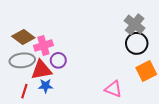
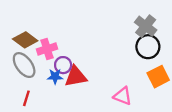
gray ellipse: (22, 60) -> (24, 65), turned 60
red triangle: (41, 70) -> (76, 77), moved
blue star: (46, 86) -> (55, 77), moved

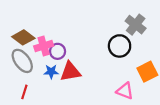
black circle: (148, 47) -> (120, 46), moved
purple circle: (63, 65) -> (58, 51), moved
pink triangle: (123, 96) -> (125, 91), moved

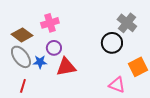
pink cross: (44, 46) -> (50, 23), moved
blue star: (51, 72) -> (40, 62), moved

